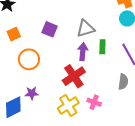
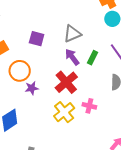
green rectangle: (102, 47) -> (92, 58), moved, turned 32
purple arrow: (83, 52) -> (72, 57), turned -36
purple star: (32, 93) -> (32, 88), moved

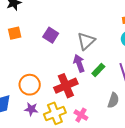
gray triangle: (72, 34) -> (86, 41), turned -36
orange circle: (20, 71) -> (30, 85), moved
purple star: (32, 88) -> (31, 109), moved

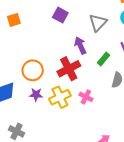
purple square: (51, 35) -> (60, 15), moved
gray triangle: (86, 41) -> (98, 23), moved
green rectangle: (98, 70) -> (104, 59), moved

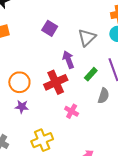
yellow cross: (60, 97) -> (42, 140), moved

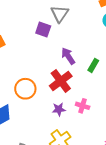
gray triangle: (87, 37) -> (60, 14), moved
purple star: (22, 107) -> (59, 109), moved

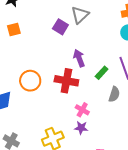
red cross: (61, 81) -> (66, 81), turned 35
purple star: (59, 109) -> (81, 128), moved

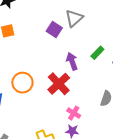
green rectangle: (102, 73) -> (97, 53), moved
red cross: (66, 81) -> (59, 84), turned 35

